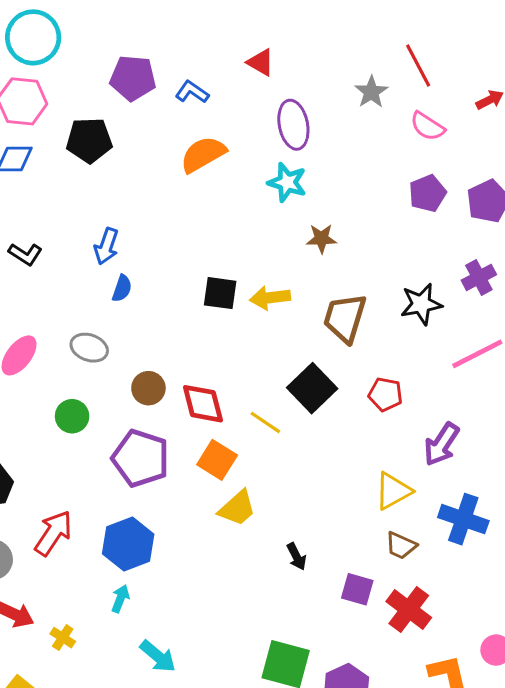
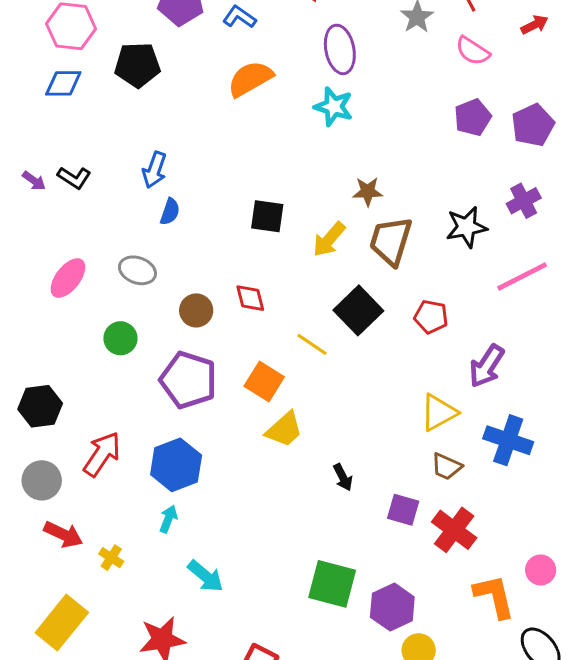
brown star: (321, 239) -> (368, 192), moved
yellow arrow: (270, 298) -> (329, 239), moved, turned -42
red diamond: (203, 404) -> (250, 298), moved, size x0.7

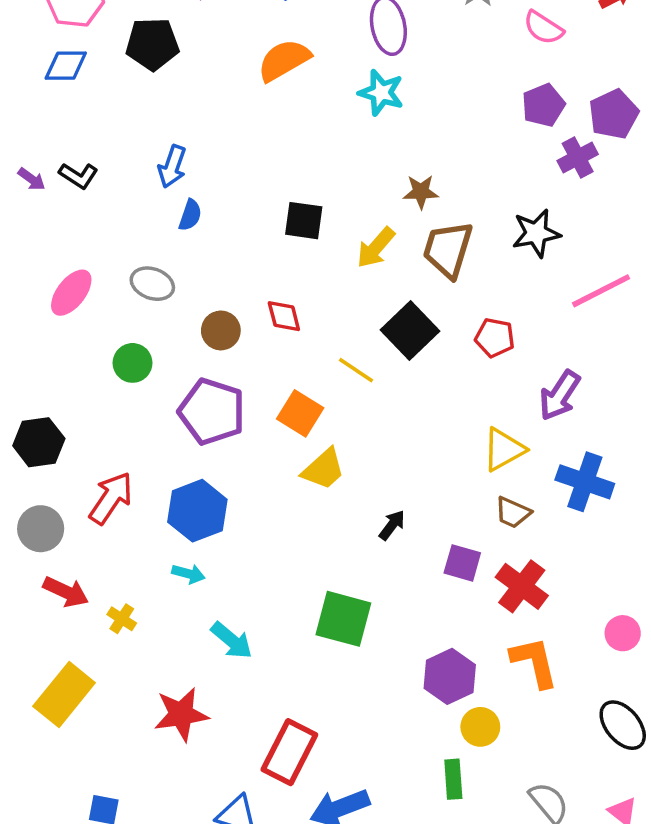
purple cross: (524, 201) -> (578, 157), moved
black arrow: (343, 477) -> (392, 525), turned -116
cyan arrow: (168, 519) -> (188, 574), turned 84
green square: (332, 584) -> (343, 619), moved
orange L-shape: (494, 596) -> (534, 662), moved

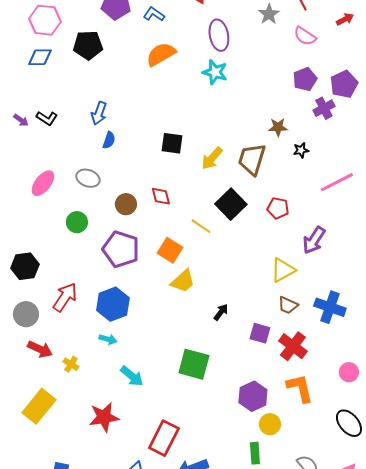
brown star: (421, 192) -> (278, 127), moved
black star: (536, 233) -> (301, 150), size x0.6
blue cross: (585, 482) -> (330, 307), moved

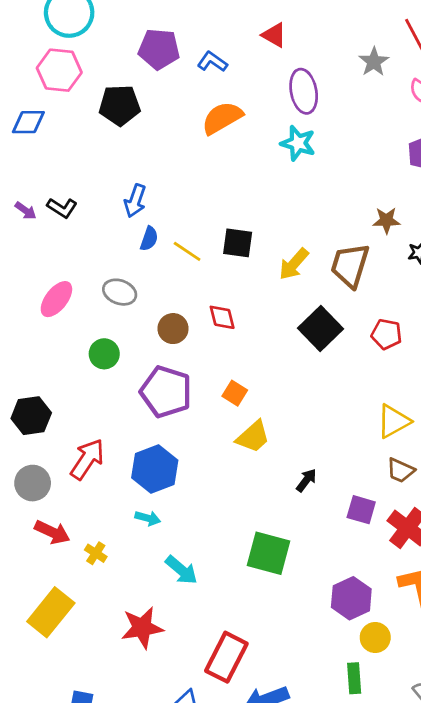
blue diamond: (40, 57) -> (28, 122), moved
yellow line: (201, 226) -> (187, 251), moved
orange square: (170, 250) -> (235, 393), size x0.7

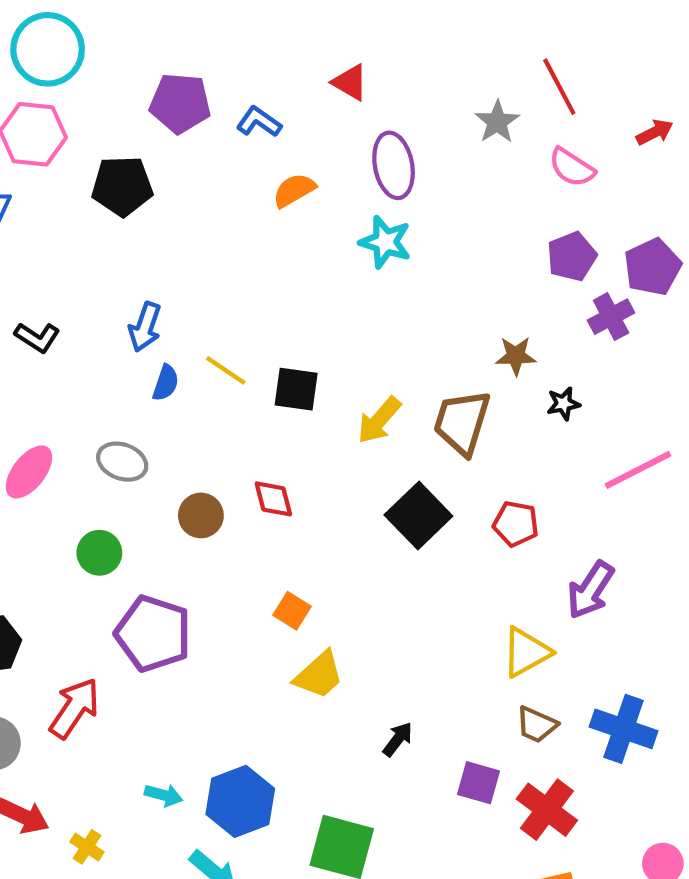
orange semicircle: (222, 118) -> (294, 190), moved, size x0.7
yellow line: (187, 251) -> (226, 370), moved
purple pentagon: (166, 392) -> (153, 634), moved
blue hexagon: (155, 469) -> (240, 801), moved

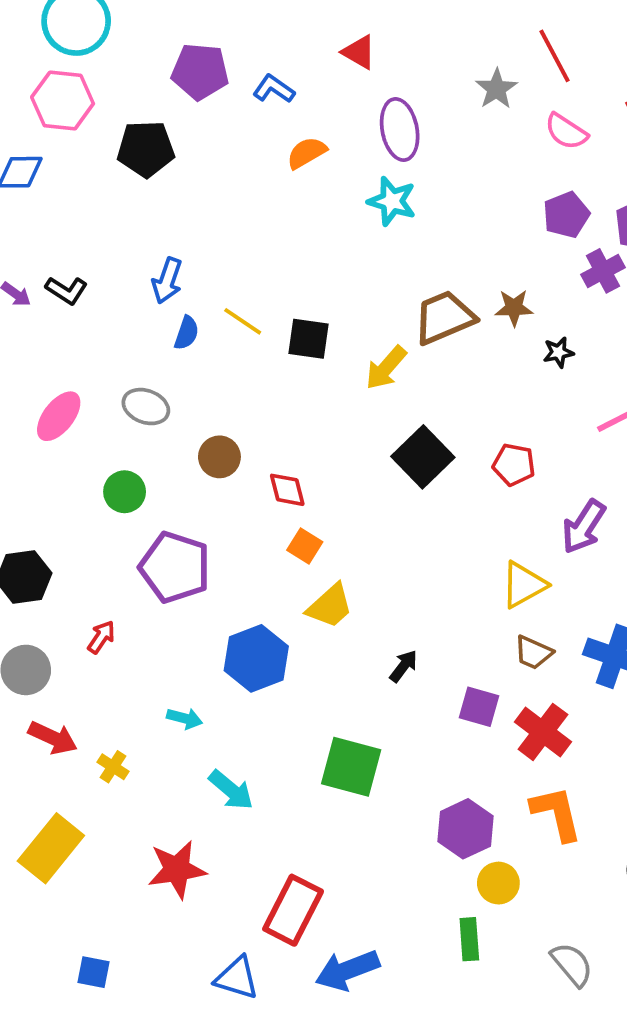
brown trapezoid: (462, 422) -> (444, 317), moved, turned 50
red diamond: (273, 499) -> (287, 490), moved
red arrow: (75, 708) -> (101, 637), size x0.6
blue hexagon: (240, 801) -> (256, 658), moved

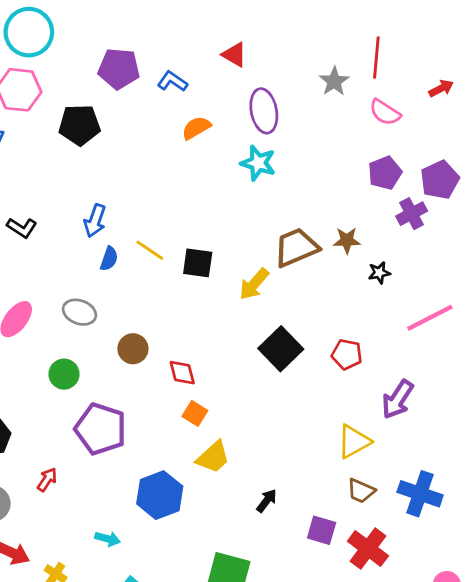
red line: (555, 56) -> (376, 57), turned 33

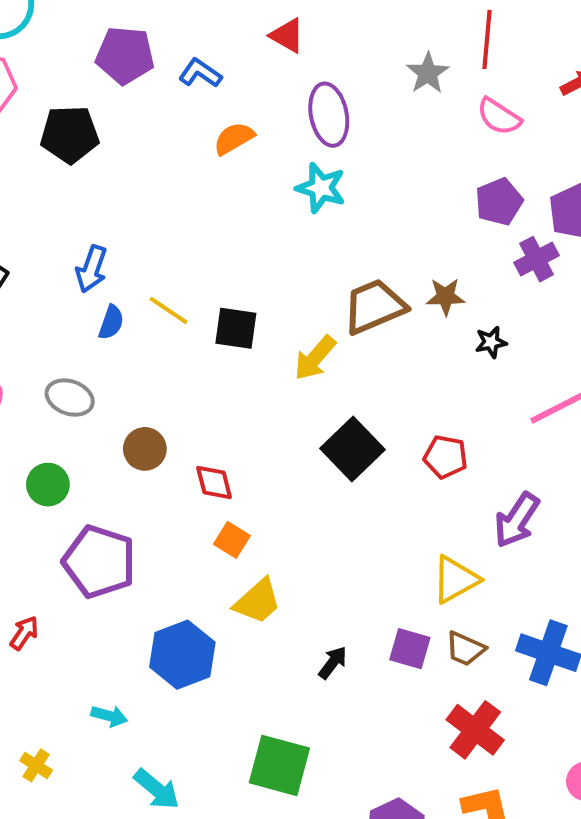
purple square: (322, 530) -> (410, 649), moved

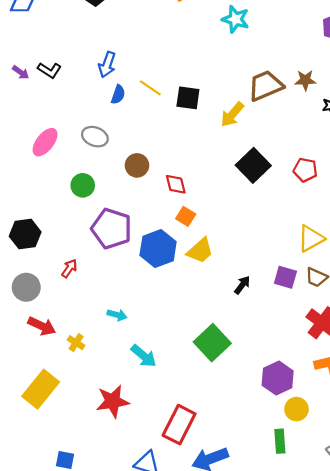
blue hexagon: (182, 655) -> (158, 248), moved
green square: (279, 765) -> (212, 343), turned 32

